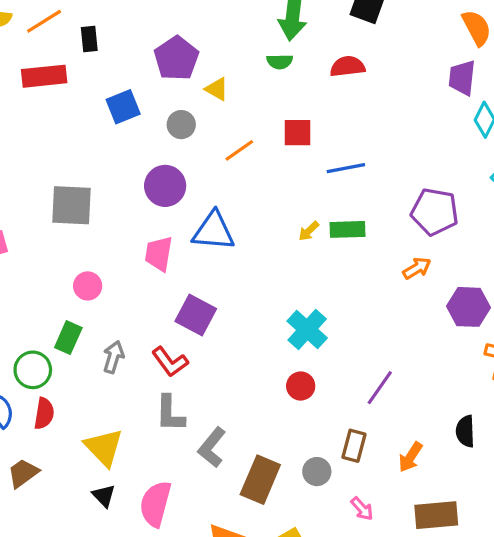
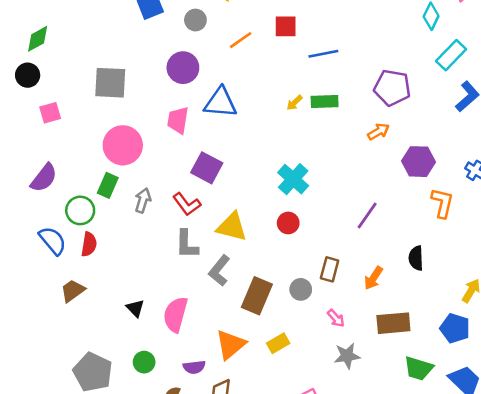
pink circle: (88, 286) -> (123, 145), size x1.8
purple line: (380, 388) -> (367, 215), moved
yellow triangle: (104, 447) -> (232, 227), moved, turned -32

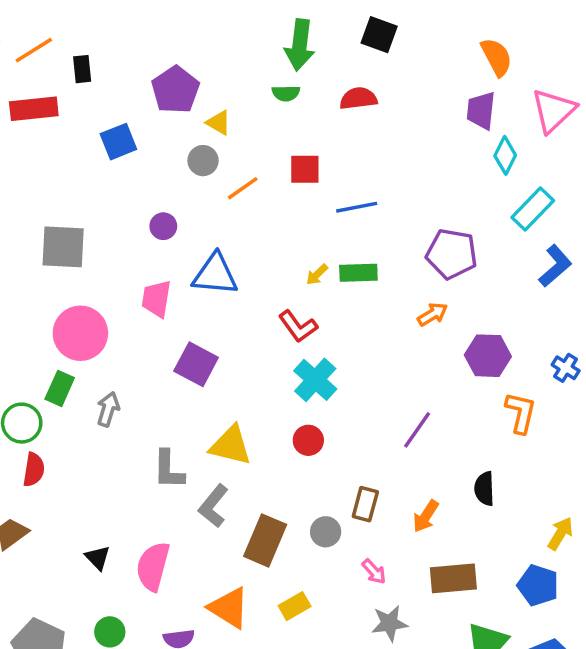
gray circle: (195, 20) -> (203, 161), moved
purple circle: (183, 68) -> (163, 226), size x0.6
red L-shape: (187, 204) -> (298, 326), moved
orange triangle: (231, 345) -> (229, 608), turned -48

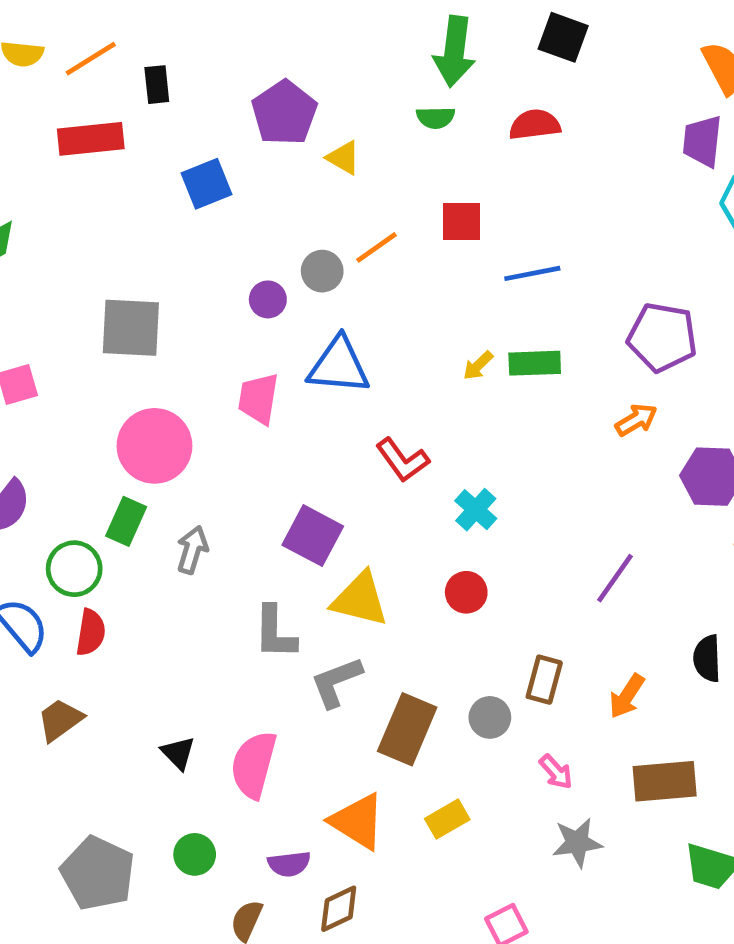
gray circle: (203, 161) -> (322, 271), moved
red L-shape: (298, 326) -> (402, 460), moved
purple square: (196, 364) -> (313, 536), moved
cyan cross: (315, 380) -> (476, 510), size x0.7
gray L-shape: (213, 506) -> (336, 682), turned 30

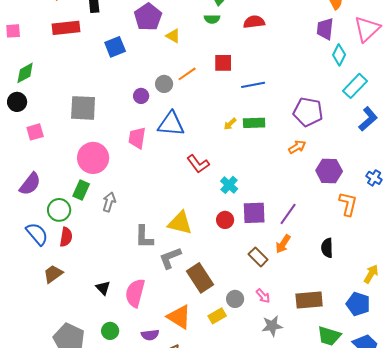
purple square: (313, 536) -> (254, 213), moved, turned -30
brown rectangle: (544, 680) -> (258, 257), turned -60
orange arrow: (627, 696) -> (283, 244), moved
gray circle: (490, 717) -> (235, 299), moved
brown rectangle: (407, 729) -> (200, 278), turned -56

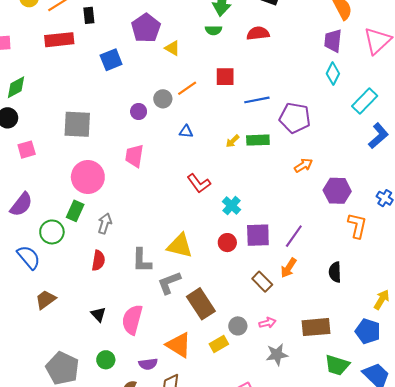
cyan diamond: (339, 55) -> (333, 73), moved
purple pentagon: (308, 112) -> (295, 118), moved
blue triangle: (171, 124) -> (186, 132), moved, size x0.5
red semicircle: (66, 237) -> (98, 260), moved
pink arrow: (263, 296) -> (267, 323), turned -63

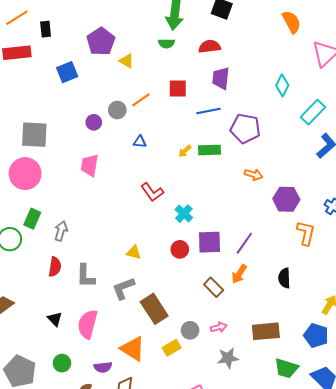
purple trapezoid: (333, 41) -> (221, 78), moved
orange arrow: (303, 165) -> (254, 175), turned 48
pink circle: (88, 177) -> (25, 174), moved
yellow triangle: (180, 246) -> (134, 252), size x0.6
gray L-shape: (142, 260) -> (86, 276), moved

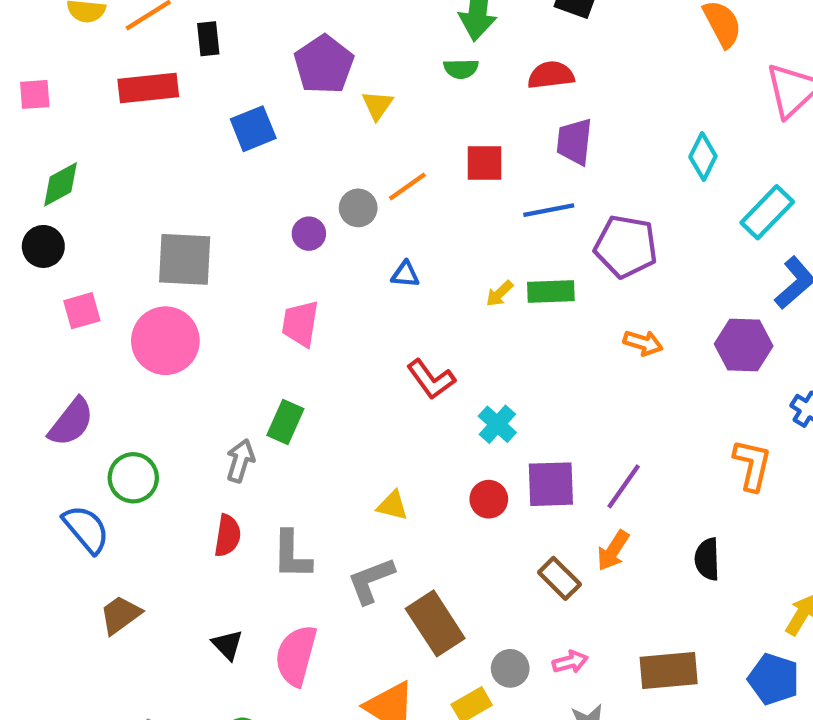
yellow triangle: (127, 61) -> (377, 105), turned 35
purple hexagon: (286, 199) -> (744, 345), moved
green rectangle: (32, 219) -> (285, 422), moved

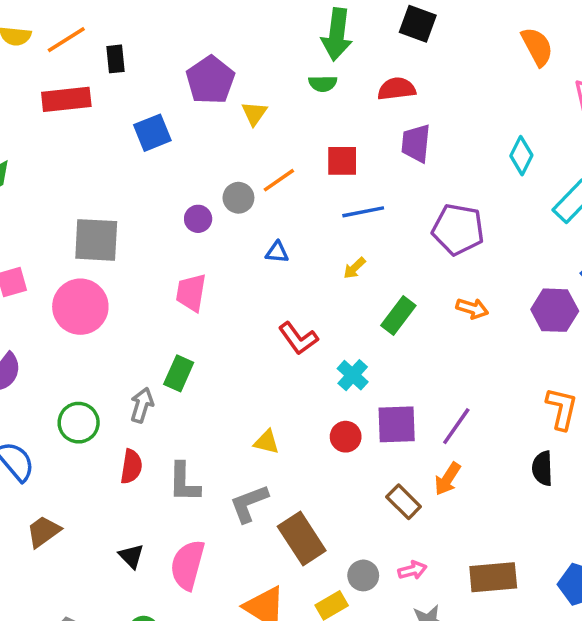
blue line: (549, 210) -> (363, 212), moved
green rectangle: (551, 291) -> (398, 315), moved, turned -51
green circle: (133, 478) -> (79, 423), moved
black semicircle: (707, 559) -> (542, 468), moved

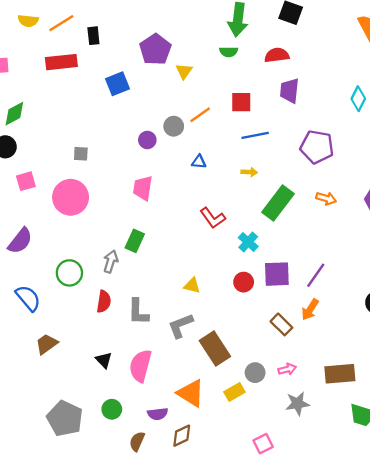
gray square: (96, 240) -> (81, 154), size x0.5
yellow arrow: (354, 268) -> (249, 172), turned -133
green rectangle: (398, 315) -> (278, 203), size x1.4

